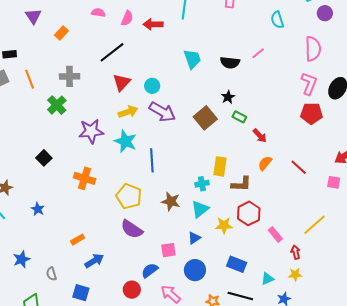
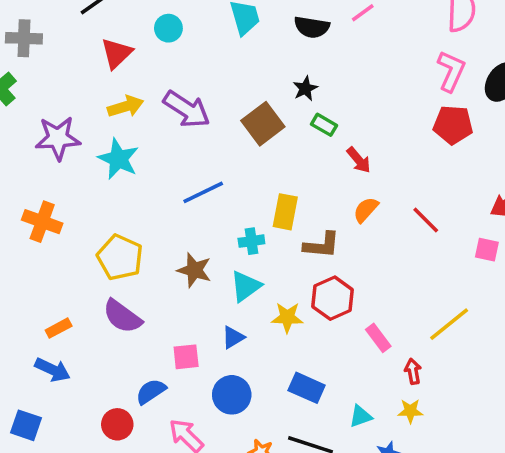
cyan circle: (152, 86) -> (168, 28), moved
blue line: (152, 160) -> (203, 192), moved, turned 65
orange rectangle: (78, 240) -> (59, 328), moved
blue arrow: (94, 261) -> (53, 370), turned 54

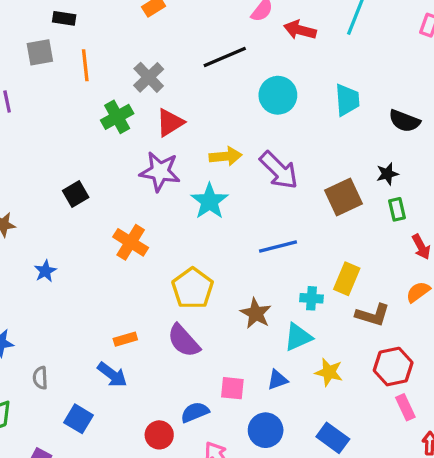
cyan circle: (168, 28) -> (278, 95), size x1.5
gray cross: (24, 38) -> (149, 77), turned 32
red triangle: (116, 53) -> (170, 123), moved
green rectangle: (324, 125) -> (397, 209), turned 35
red hexagon: (333, 298) -> (393, 367), moved

